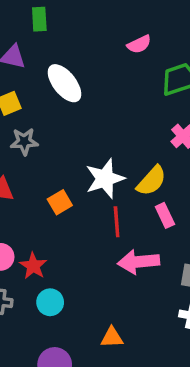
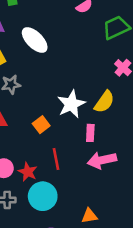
pink rectangle: (165, 215) -> (90, 133), moved, turned 35
red line: (117, 222) -> (56, 159), moved
cyan circle: (50, 302) -> (43, 196), size x1.5

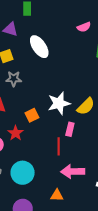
red line: (56, 159) -> (59, 146), moved
pink arrow: (102, 160) -> (73, 172), moved
red star: (28, 172) -> (16, 133), moved

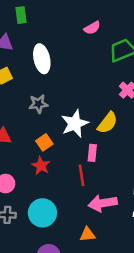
white ellipse: (39, 47) -> (42, 59), turned 30
gray star: (14, 79) -> (38, 104), moved
red star: (16, 133) -> (41, 166), moved

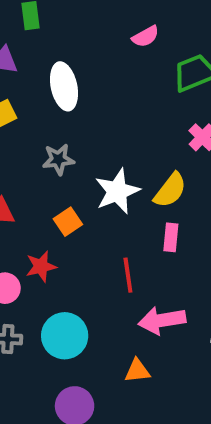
pink rectangle: (92, 153) -> (171, 237), moved
red star: (41, 166) -> (41, 266), moved, turned 30

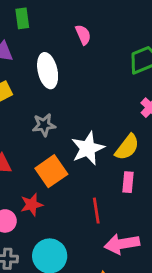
pink semicircle: (146, 36) -> (83, 35), moved, turned -84
orange square: (68, 222) -> (51, 171), size x1.5

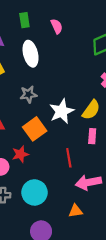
green rectangle: (22, 18) -> (24, 20), moved

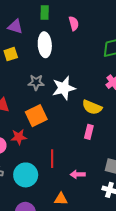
yellow semicircle: (91, 110) -> (92, 107), turned 66
white star: (62, 111) -> (64, 88), moved
red line: (69, 158) -> (52, 159), moved
pink arrow: (88, 182) -> (78, 174), size x0.6

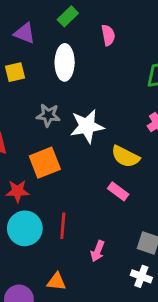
green rectangle: (45, 13) -> (68, 16), turned 40
pink rectangle: (89, 132) -> (118, 191), turned -72
pink arrow: (78, 174) -> (98, 251), turned -72
cyan circle: (26, 175) -> (25, 228), moved
orange triangle: (61, 199) -> (56, 282), moved

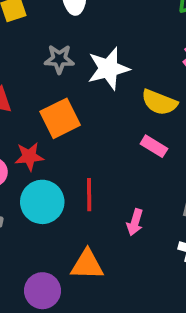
orange triangle: (56, 282) -> (87, 265), size x1.4

